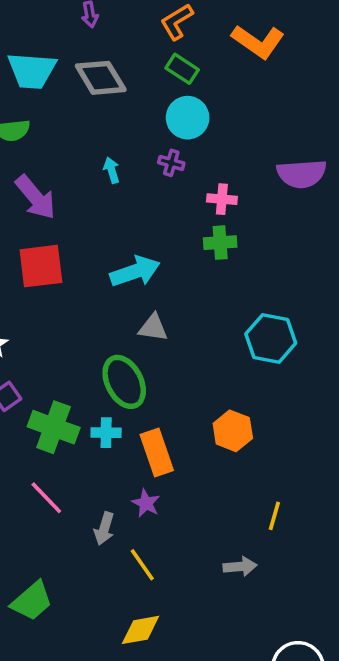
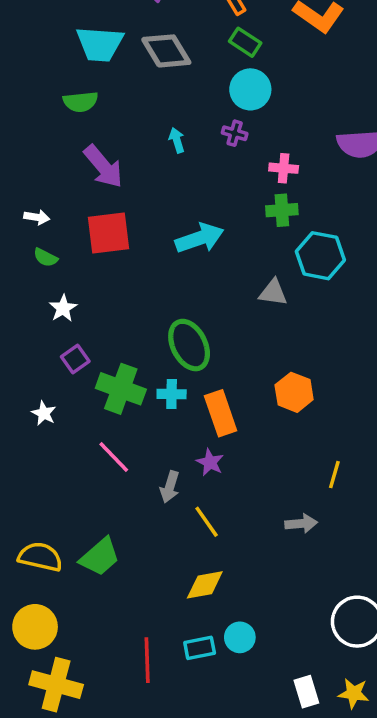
gray triangle: (153, 328) -> (273, 292), moved
cyan hexagon: (271, 338) -> (320, 256), moved

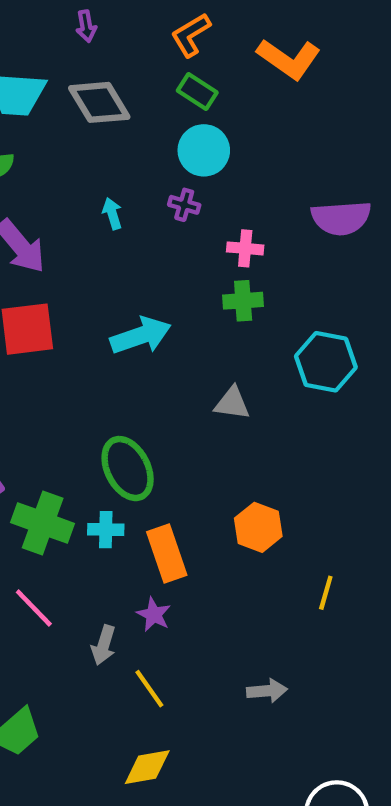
cyan hexagon: (320, 256) -> (326, 362), moved
yellow line: (334, 475) -> (326, 593), moved

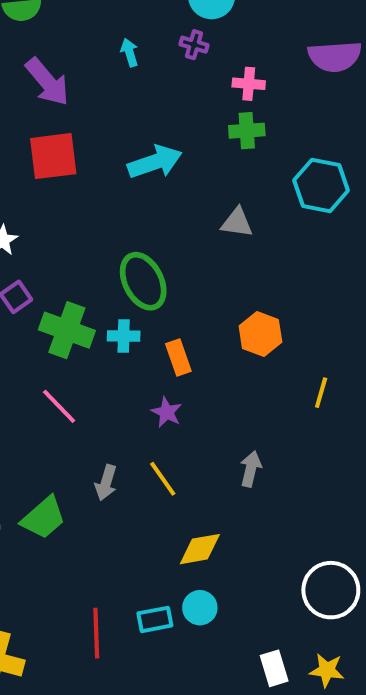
orange rectangle: (167, 554) -> (178, 357), size x0.7
gray arrow: (104, 645) -> (106, 483), moved
gray arrow: (267, 691) -> (251, 469), moved, turned -72
yellow diamond: (147, 767) -> (200, 549), moved

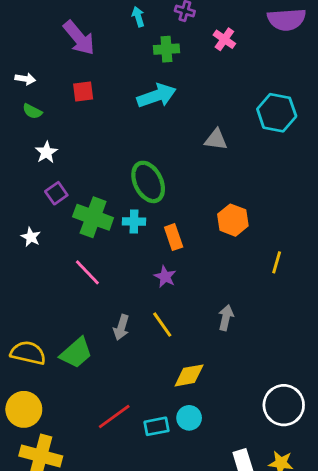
pink cross: (249, 84) -> (224, 39), turned 30
green cross: (247, 131) -> (166, 49), moved
red square: (53, 156) -> (83, 92), size x0.6
red line: (96, 633) -> (114, 416), moved, turned 56

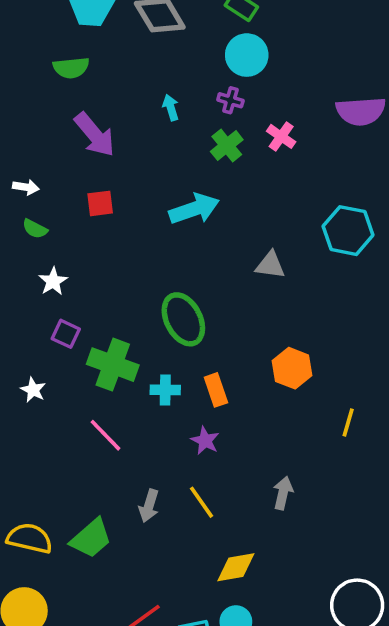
green cross: (166, 49) -> (227, 146), moved, turned -35
purple square: (56, 193) -> (66, 334), turned -30
cyan cross: (134, 221) -> (165, 390), moved

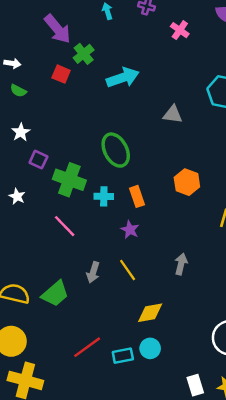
green cross: (227, 146) -> (84, 54), moved
red square: (100, 203) -> (61, 74), turned 30
white star: (53, 281) -> (21, 132), moved

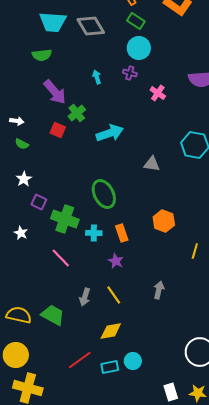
green trapezoid: (55, 294) -> (53, 315), turned -110
yellow diamond: (150, 313) -> (111, 331), moved

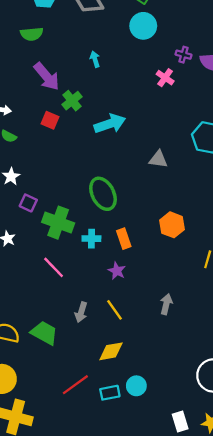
purple cross: (130, 73) -> (183, 55), moved

